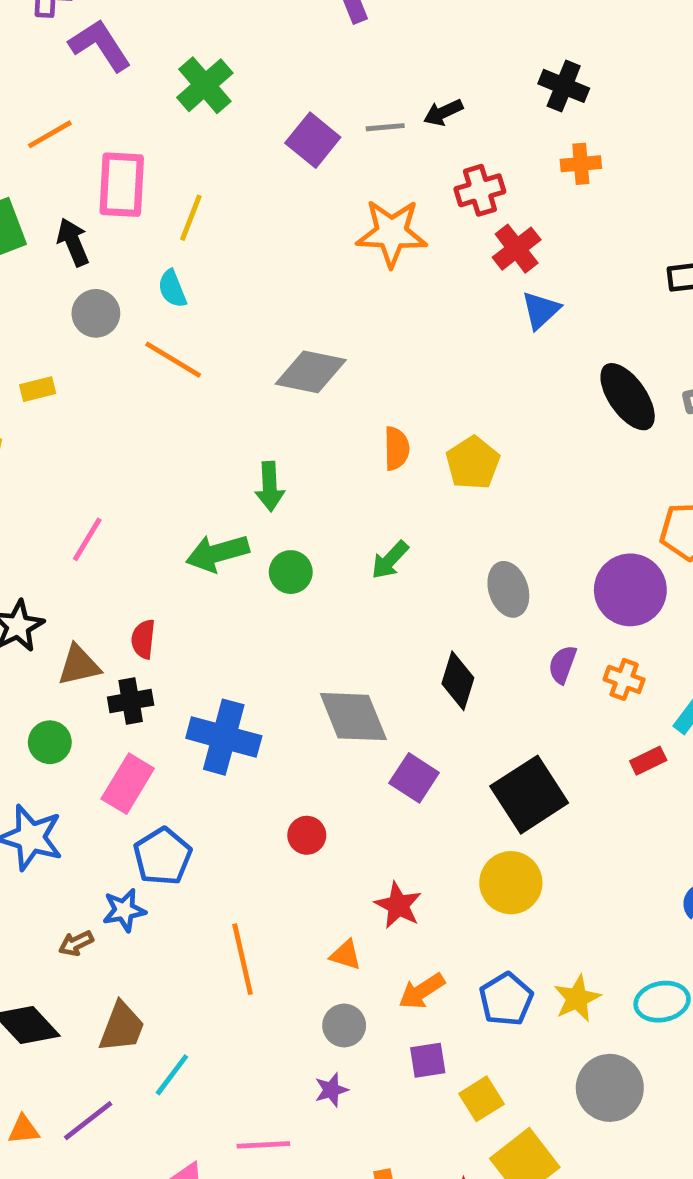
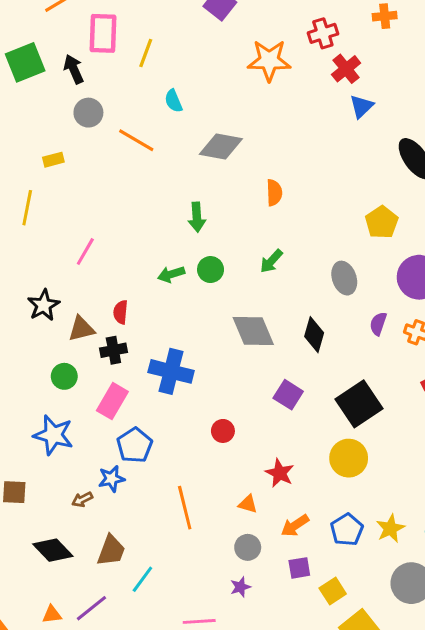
cyan semicircle: (172, 289) -> (173, 101), moved
yellow pentagon: (473, 463) -> (382, 222), moved
green arrow: (217, 553) -> (171, 274), moved, size x0.7
gray diamond: (353, 717) -> (253, 331), moved

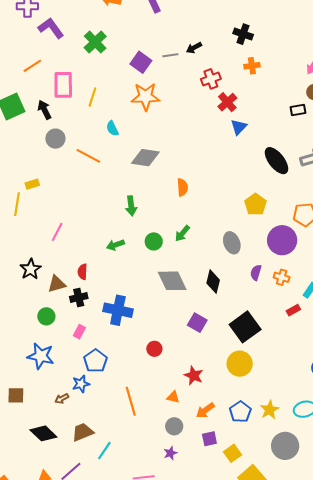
orange star: (269, 60) -> (146, 97), moved
yellow rectangle: (53, 160) -> (32, 184), moved
green circle: (211, 270) -> (154, 241), moved
pink rectangle: (112, 401) -> (79, 332), size x0.6
brown trapezoid: (111, 550) -> (83, 432), turned -130

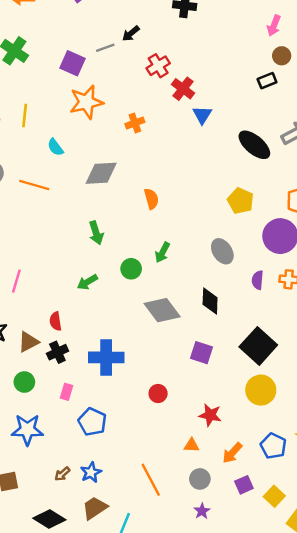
orange cross: (252, 66) -> (135, 123), moved
blue star: (81, 384) -> (91, 472), moved
orange line: (131, 401) -> (151, 480), moved

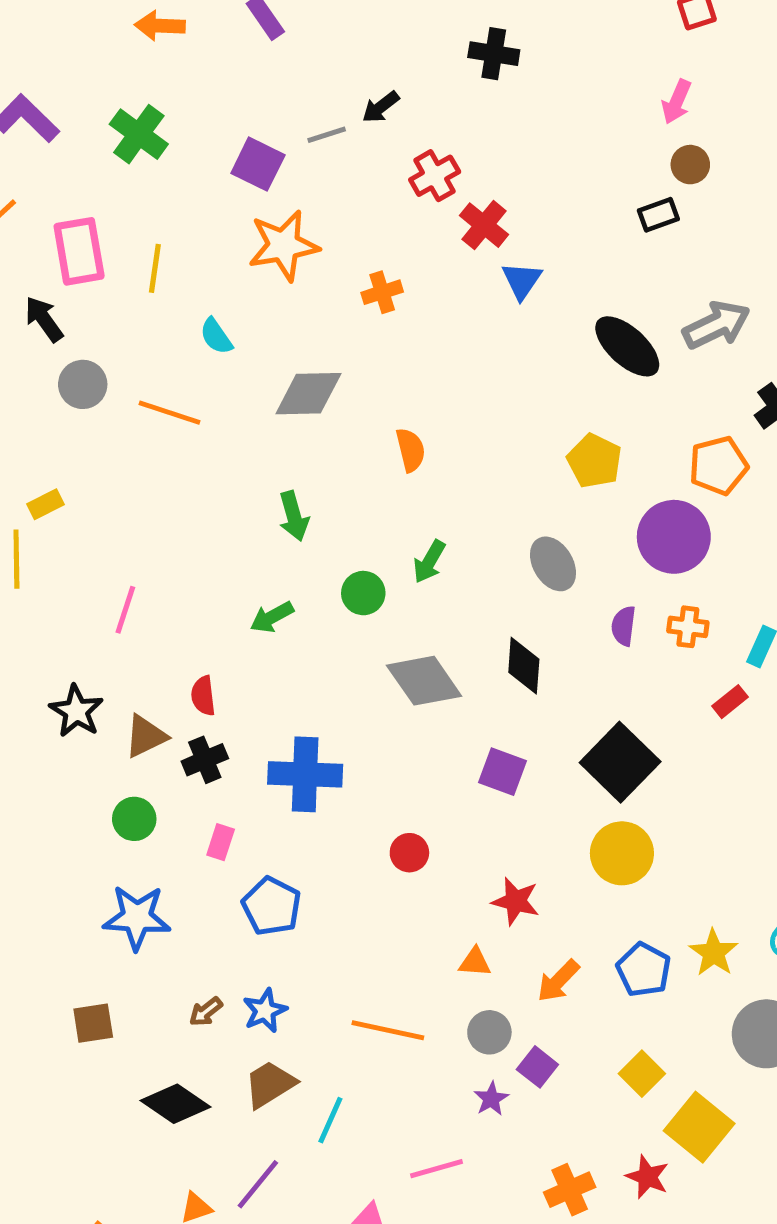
orange line: (151, 480) -> (388, 1030), turned -52
purple square: (244, 485) -> (537, 1067), moved, turned -30

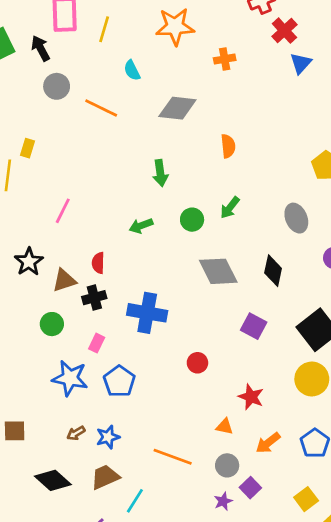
yellow rectangle: (45, 504) -> (28, 148), turned -54
blue star: (137, 917) -> (70, 378), moved

